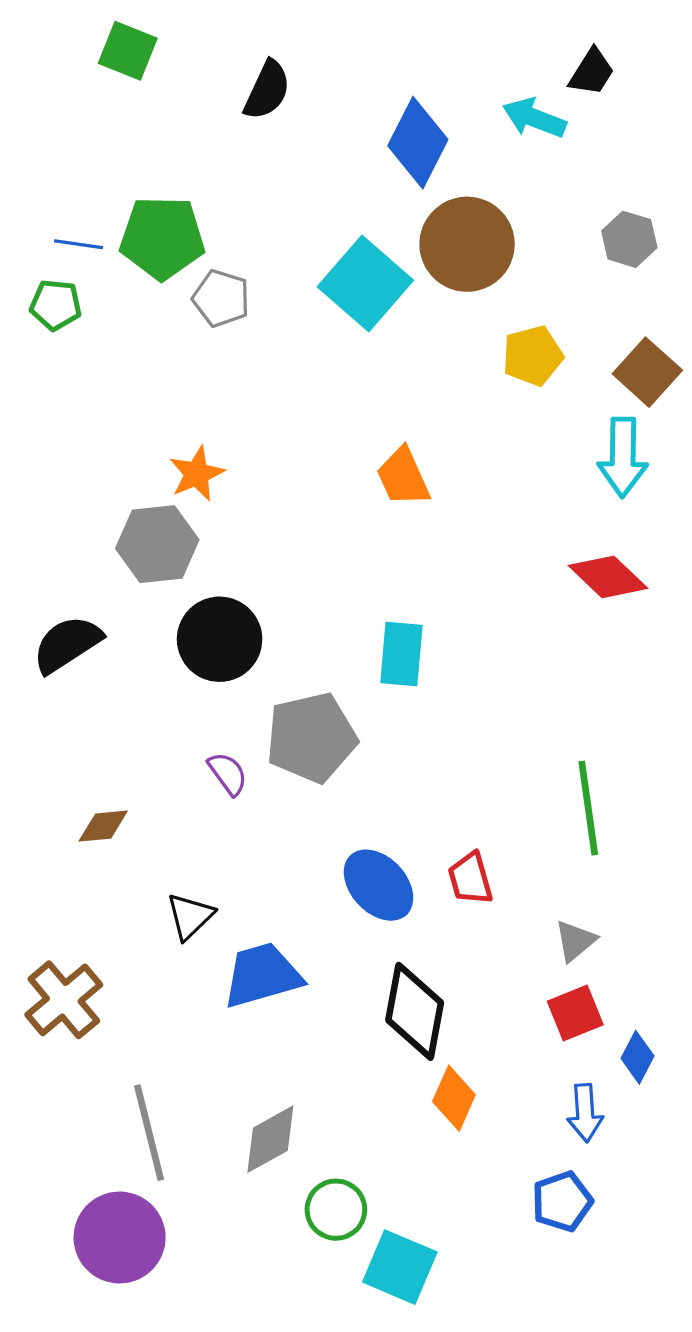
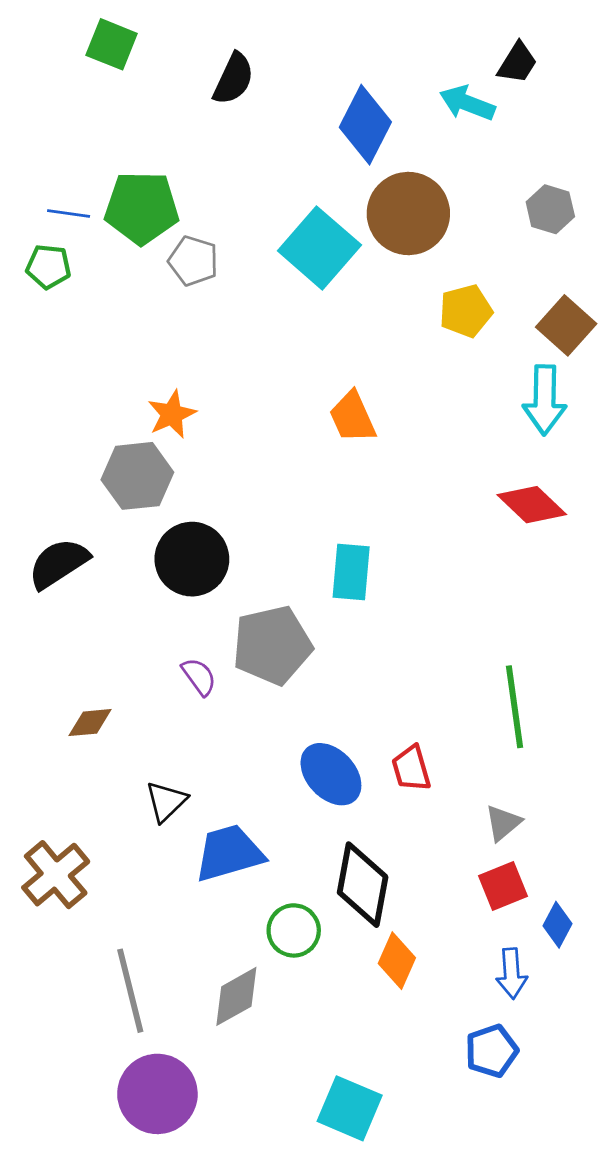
green circle: (336, 1210) -> (294, 930), moved
purple circle: (120, 1238) -> (157, 1094), moved

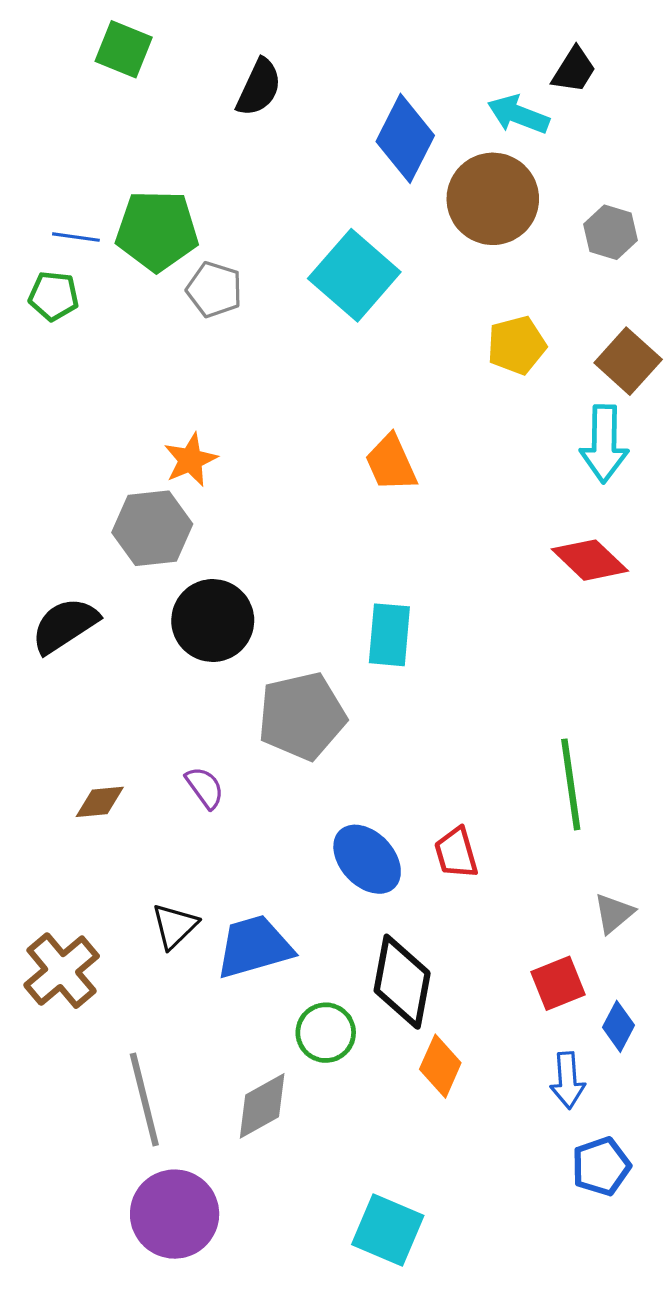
brown circle: (408, 214) -> (493, 199), moved
purple semicircle: (199, 677) -> (205, 788), moved
black triangle: (166, 801) -> (175, 926), moved
gray triangle: (503, 823) -> (614, 913), moved
blue pentagon: (492, 1051) -> (601, 1166), moved

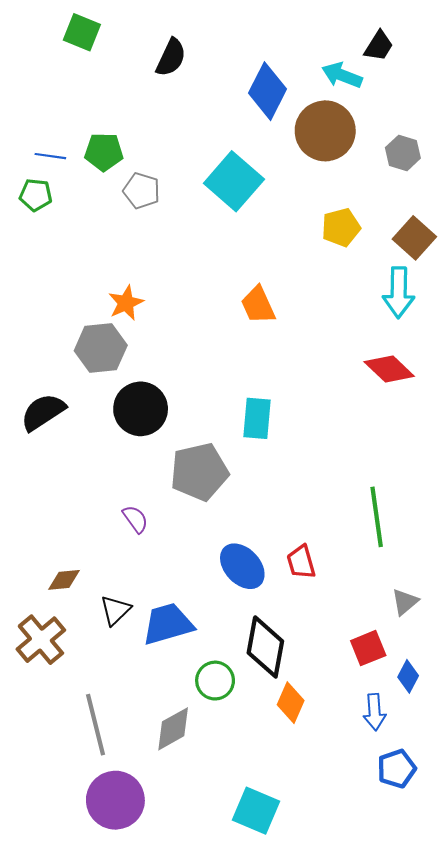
green pentagon: (157, 231) -> (104, 152), size x0.7
brown diamond: (100, 802) -> (64, 580), moved

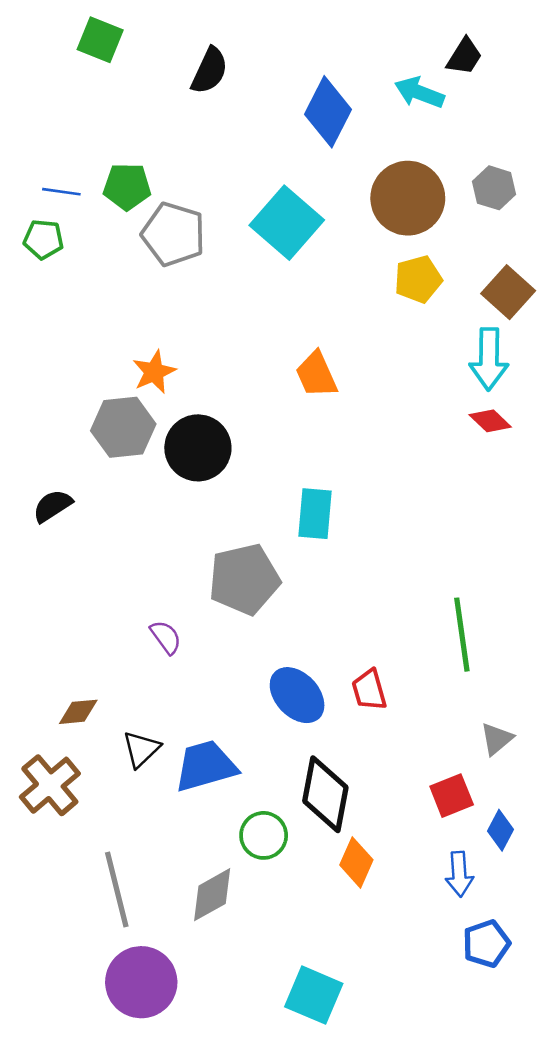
brown circle: (325, 131) -> (408, 198), moved
gray pentagon: (142, 191) -> (173, 234), size x1.4
red diamond: (389, 369) -> (490, 421), moved, size x0.7
black circle: (141, 409) -> (198, 448), moved
black semicircle: (43, 412) -> (52, 506), size x0.7

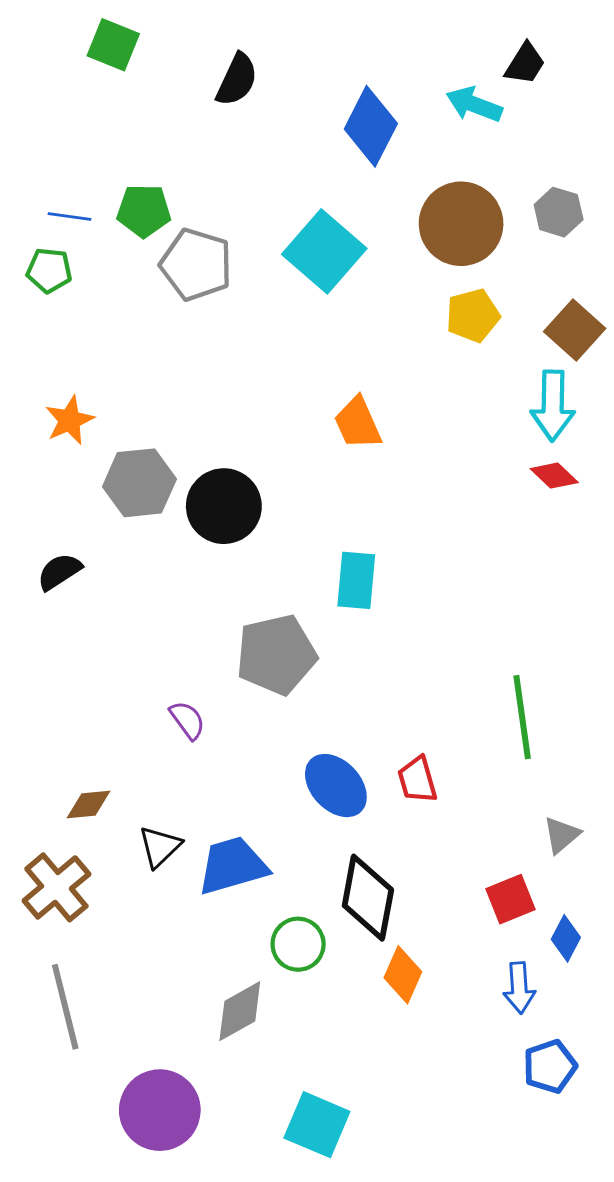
orange star: (154, 372) -> (70, 420), moved
gray line: (117, 890) -> (65, 1007), moved
cyan square: (314, 995) -> (317, 1125), moved

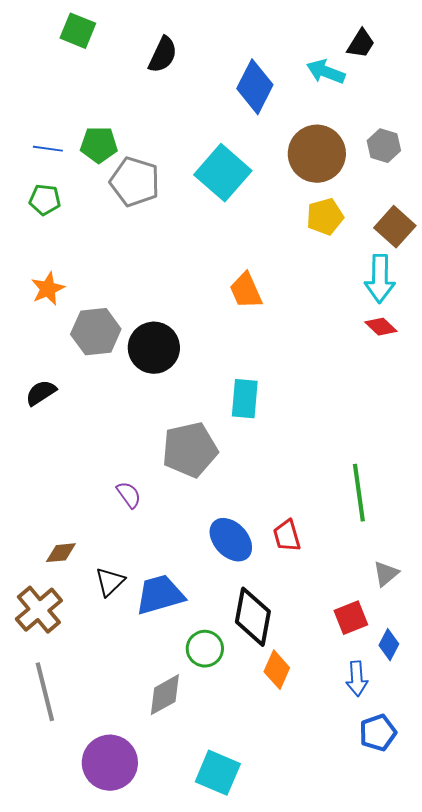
green pentagon: (49, 270) -> (45, 200), moved

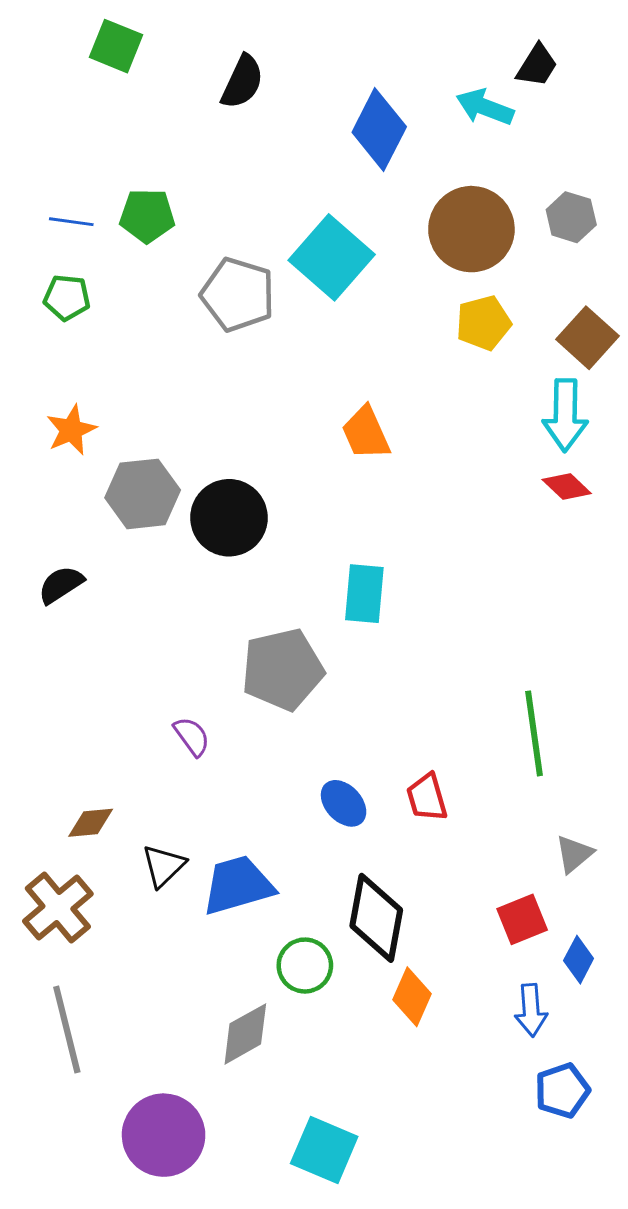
gray pentagon: (135, 182) -> (238, 295), moved
blue ellipse: (231, 540) -> (344, 803), size x0.7

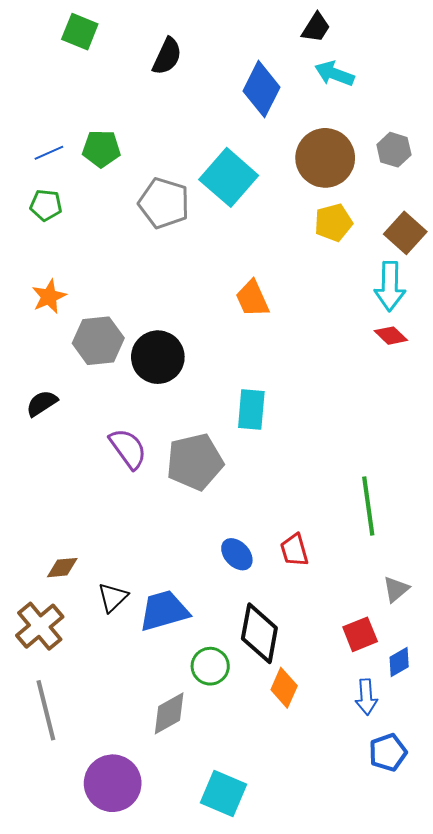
black trapezoid: (537, 65) -> (316, 28), moved
blue line: (71, 222) -> (49, 153), turned -32
purple semicircle: (192, 736) -> (128, 448), moved, size x1.5
blue diamond: (579, 960) -> (399, 662), turned 32

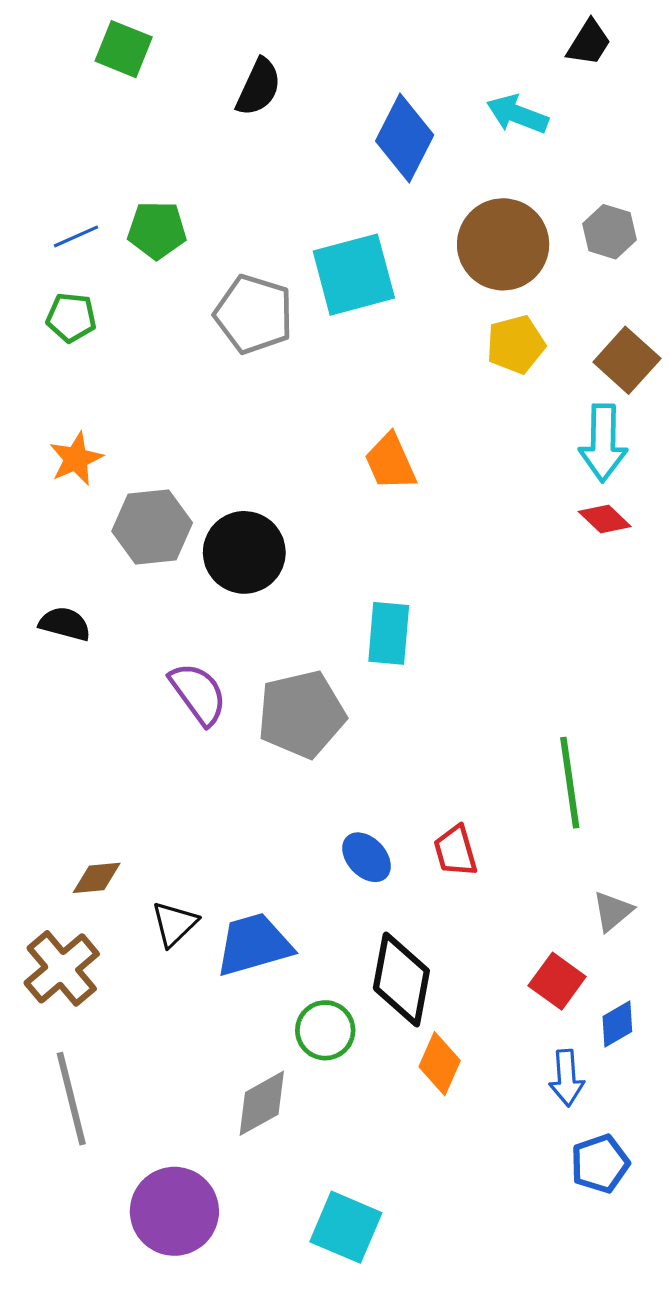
black trapezoid: (316, 28) -> (589, 43), moved
cyan square: (229, 177) -> (354, 275), turned 34
black semicircle: (42, 403) -> (65, 624), turned 48
red square: (360, 634) -> (557, 981), turned -32

